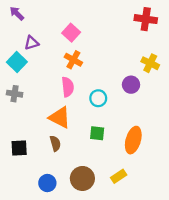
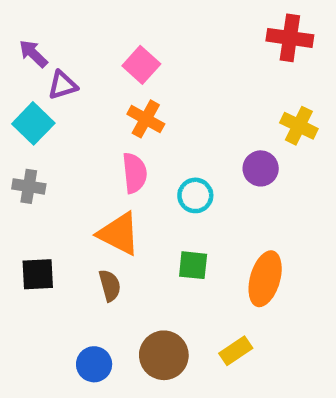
purple arrow: (17, 13) -> (33, 54), moved
black square: (19, 148) -> (38, 274), moved

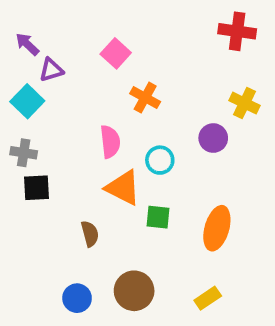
orange cross: (146, 119) -> (145, 98), moved
orange triangle: (119, 234) -> (123, 188), moved
black square: (38, 274) -> (37, 188), moved
yellow rectangle: (236, 351) -> (208, 298), moved

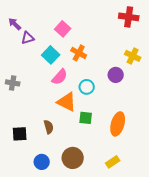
cyan square: (27, 101) -> (51, 55), moved
pink semicircle: (110, 142) -> (60, 77), turned 48
black square: (37, 188) -> (20, 134), moved

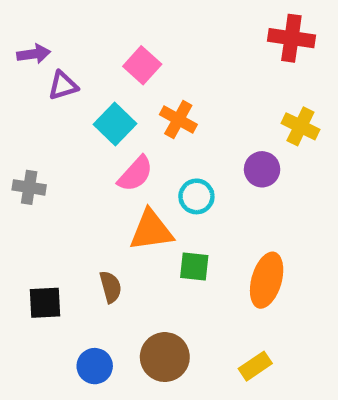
purple arrow: (15, 24) -> (34, 54), turned 128
orange triangle: (67, 102) -> (151, 230), turned -35

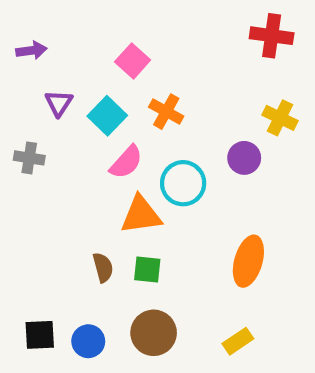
purple triangle: (63, 86) -> (59, 103), moved, turned -40
gray cross: (29, 187) -> (29, 158), moved
cyan circle: (196, 196) -> (183, 183), size x1.4
green square: (194, 267) -> (147, 270), moved
black square: (45, 303) -> (40, 335), moved

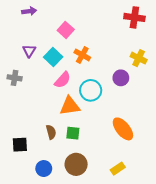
purple arrow: (31, 50) -> (29, 11), moved
orange ellipse: (248, 261) -> (123, 129), turned -55
black square: (40, 335) -> (20, 145), moved

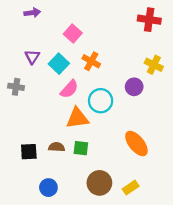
brown semicircle: (51, 132) -> (57, 147), turned -72
black square: (20, 145) -> (29, 152), moved
brown circle: (76, 164) -> (99, 183), moved

